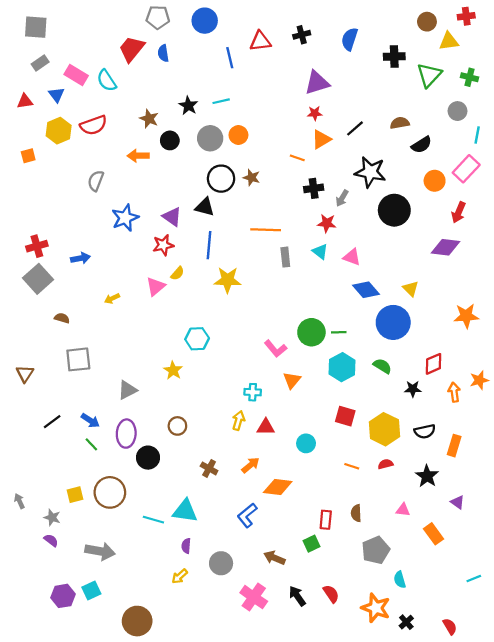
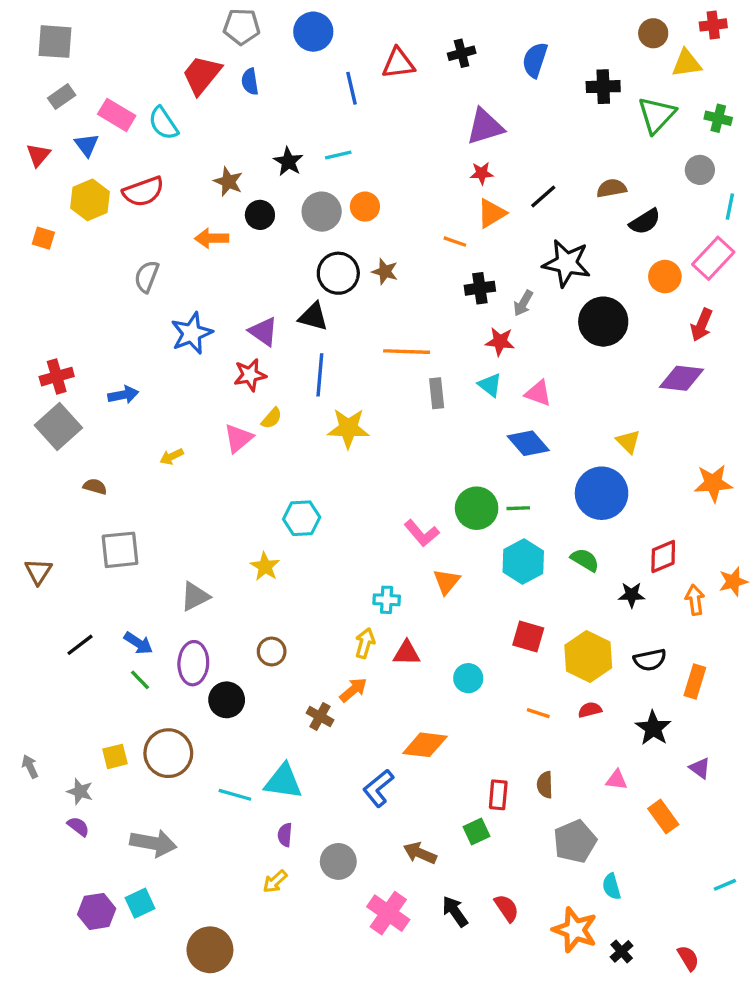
red triangle: (25, 101) -> (38, 155), turned -42
orange square: (28, 156) -> (43, 238), turned 32
blue diamond: (366, 290) -> (528, 443), moved
orange arrow: (250, 465) -> (353, 690), moved

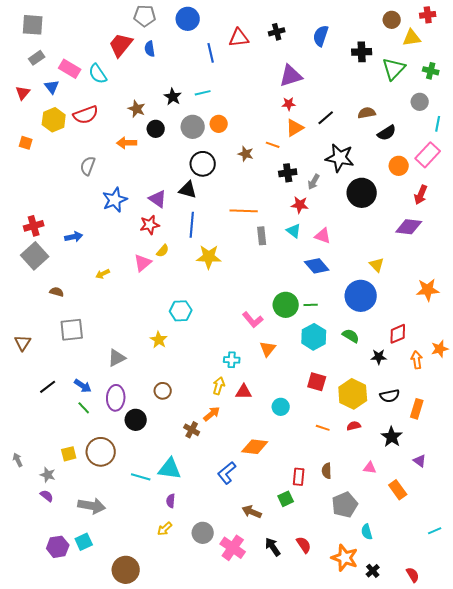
brown star: (385, 272) -> (246, 154), moved
gray circle: (338, 861) -> (203, 533), moved

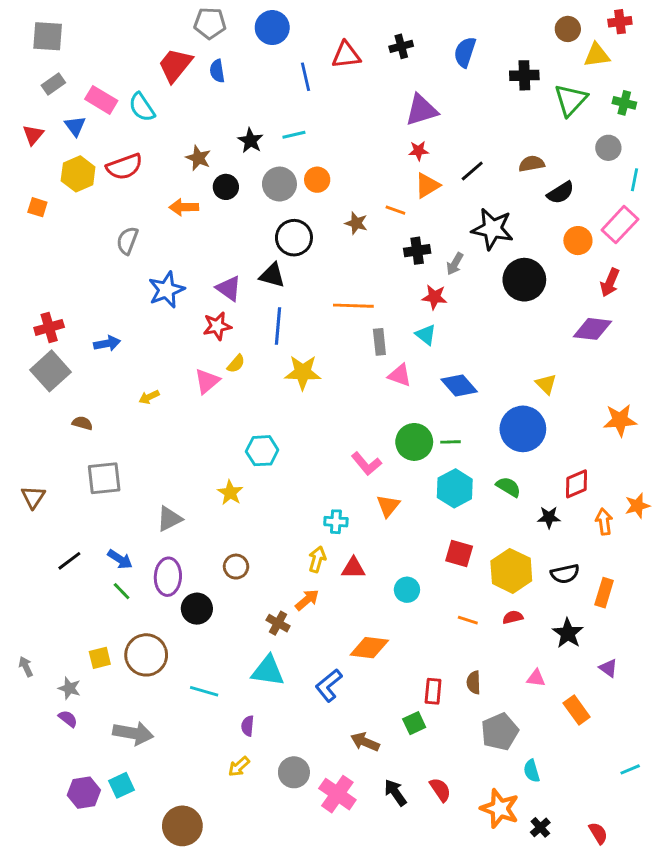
pink triangle: (323, 236) -> (400, 375), moved
cyan triangle: (170, 469) -> (268, 671), moved

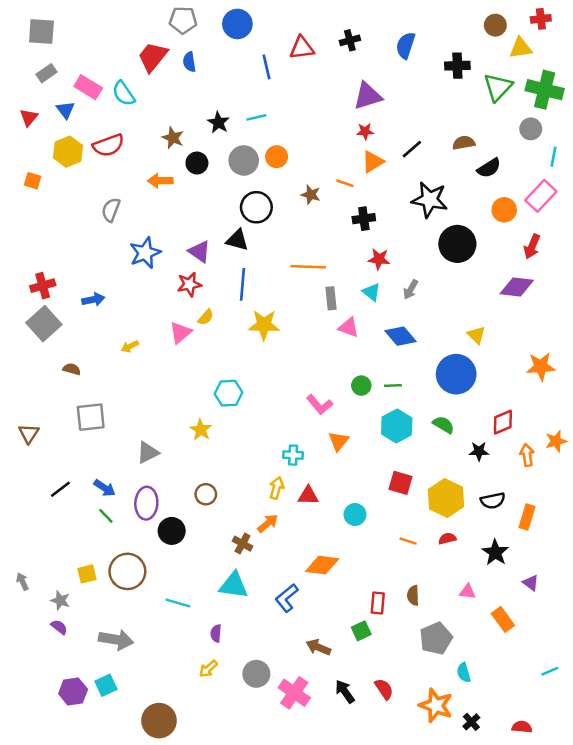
green cross: (624, 103) -> (545, 90), size x1.8
gray arrow: (455, 264) -> (411, 289), moved
green circle: (414, 442) -> (361, 386), size x0.6
red semicircle: (598, 833) -> (522, 727), turned -54

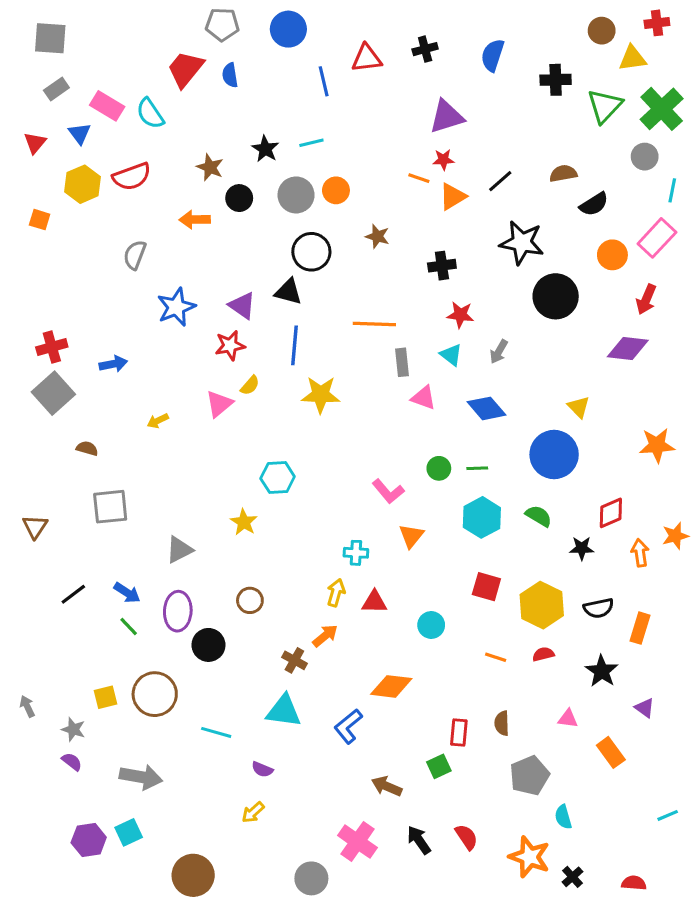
green cross: (545, 90) -> (662, 109), turned 33
orange line: (345, 183) -> (419, 178), moved
purple semicircle: (216, 633) -> (262, 769), turned -72
gray circle: (256, 674) -> (311, 878), moved

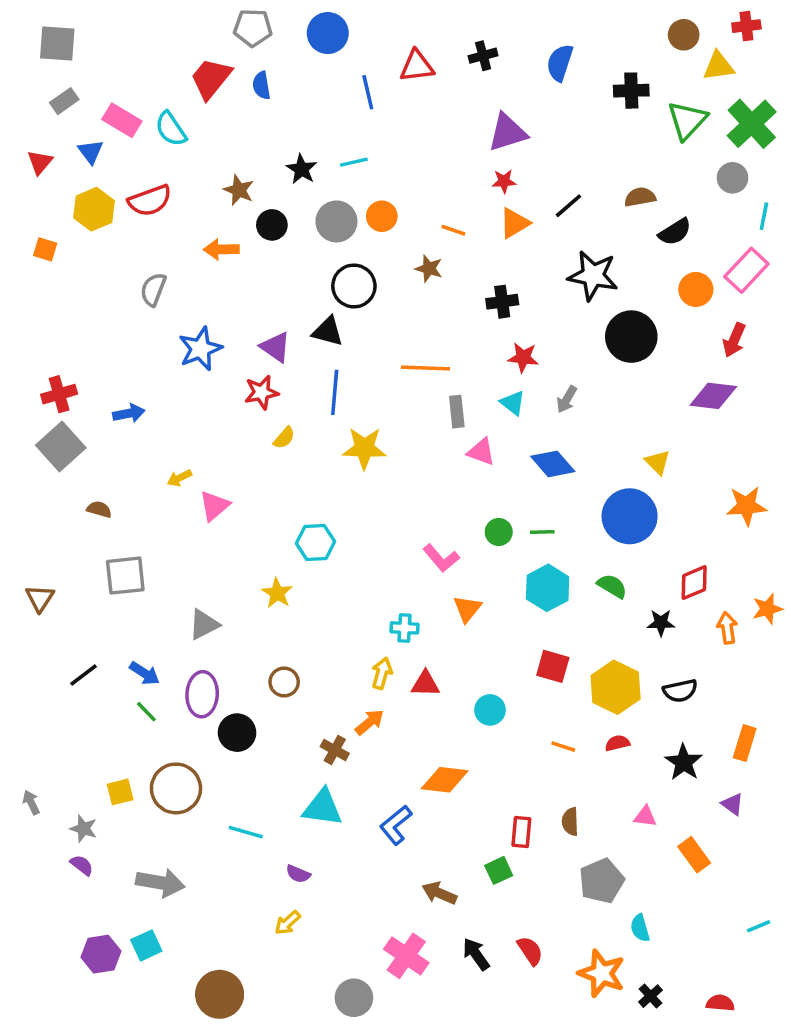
orange line: (419, 178) -> (453, 230), moved
pink triangle: (219, 404) -> (214, 506), moved
orange rectangle: (640, 628) -> (745, 743), moved

